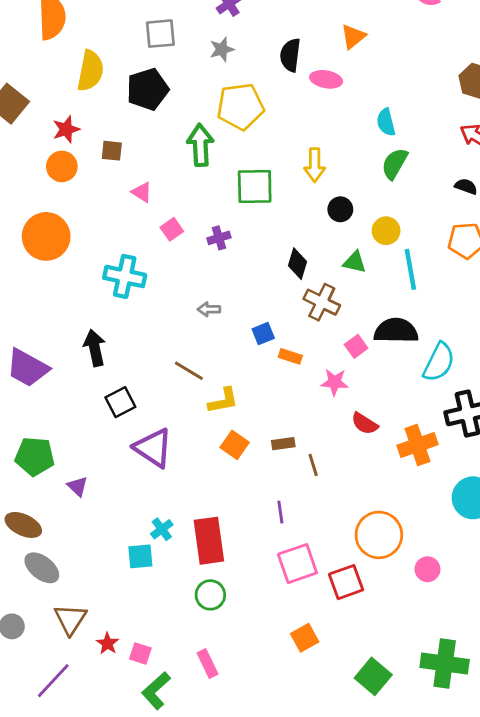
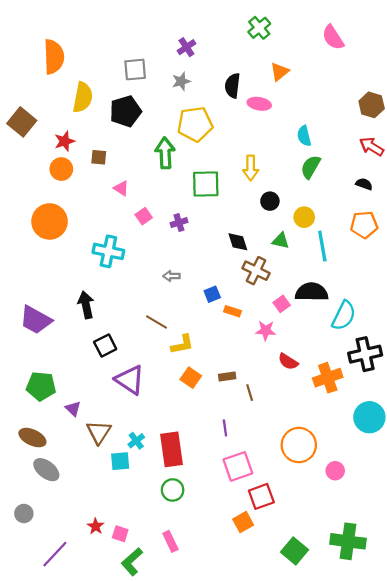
black diamond: (297, 264) -> (238, 242), turned -35
red square: (346, 582) -> (261, 496), moved
brown triangle: (70, 619) -> (99, 432), moved

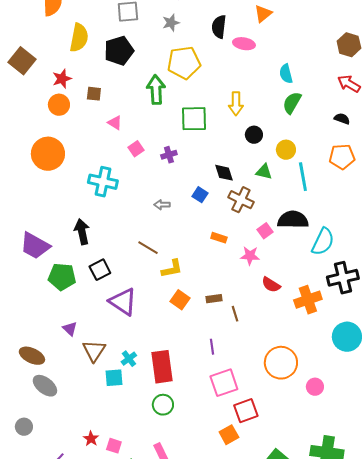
blue square: (212, 294) -> (200, 195), moved, turned -35
green pentagon: (41, 386) -> (62, 277), moved

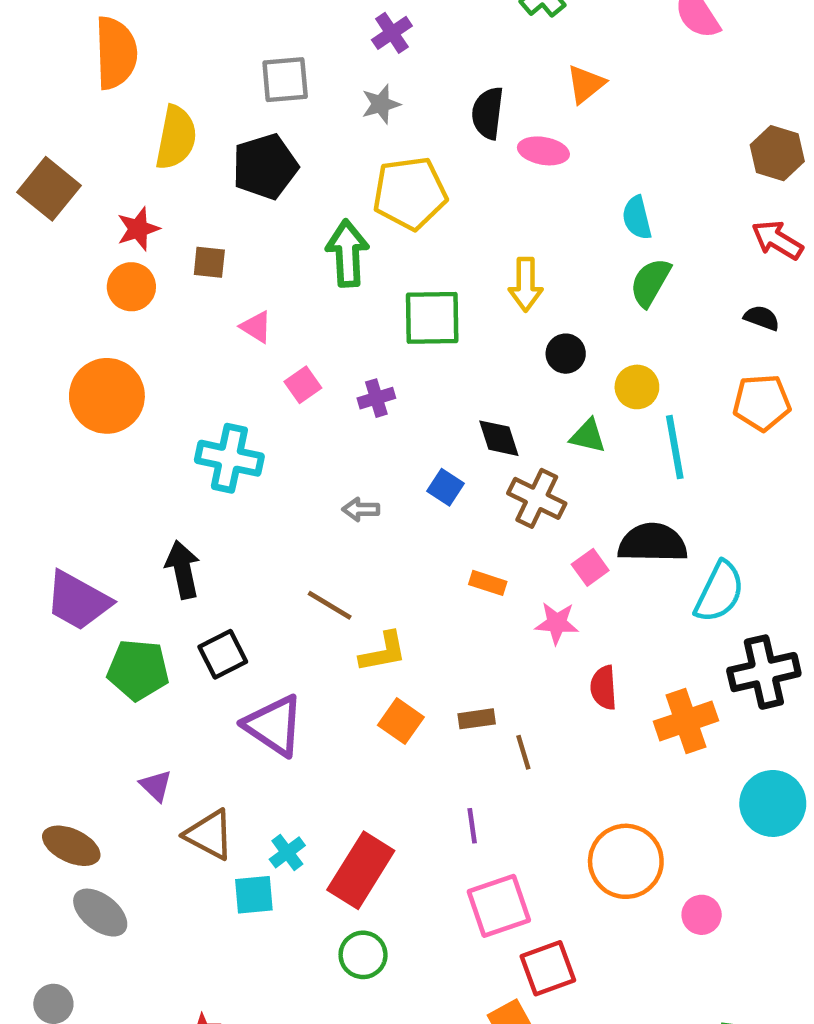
red semicircle: (271, 285) -> (604, 688), turned 54
brown triangle: (94, 351) -> (209, 835), turned -35
red rectangle: (162, 367) -> (361, 870), turned 40

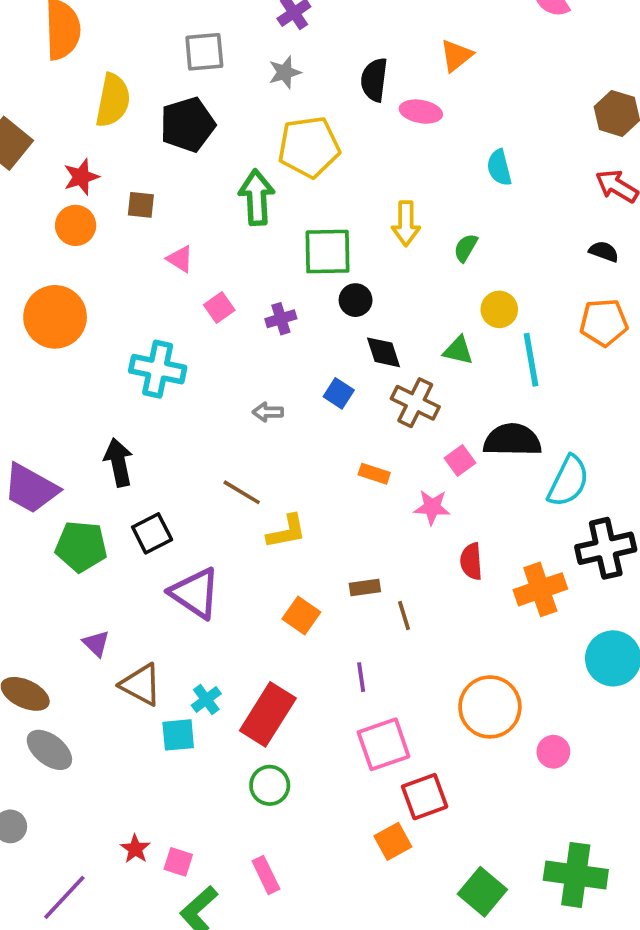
green semicircle: (650, 282) -> (466, 248), moved, size x0.7
black circle: (566, 354) -> (356, 300), moved
orange square: (401, 721) -> (301, 615), moved

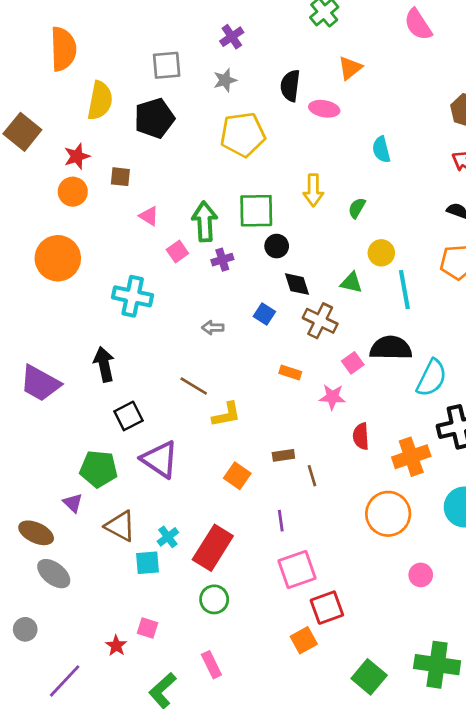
green arrow: (257, 197) -> (205, 222), moved
green pentagon: (81, 546) -> (99, 469), moved
purple triangle: (96, 643) -> (73, 503), moved
orange circle: (490, 707) -> (388, 514), moved
pink square: (178, 862) -> (148, 628), moved

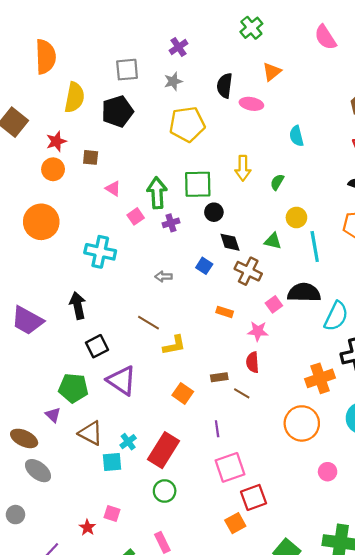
red semicircle: (361, 436) -> (252, 362), moved
brown line: (312, 476) -> (242, 393), turned -42

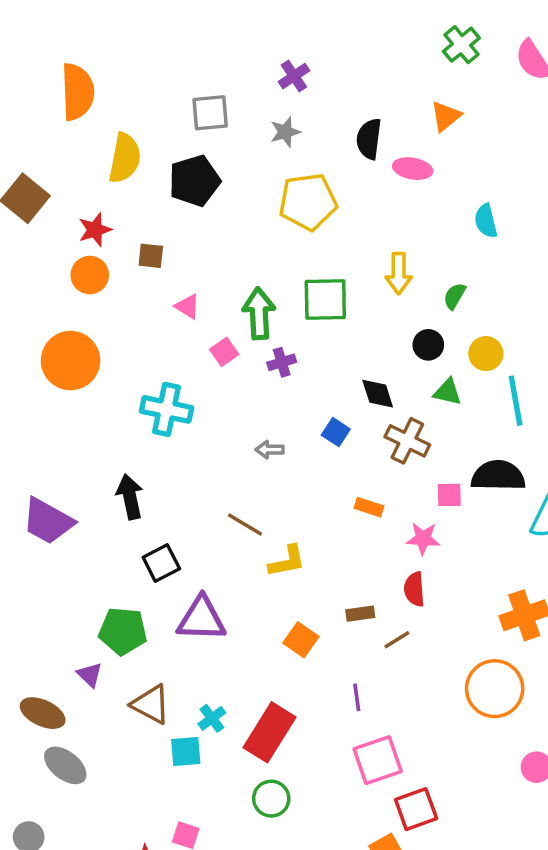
green cross: (251, 28) -> (461, 45), moved
black circle: (214, 212) -> (428, 345), moved
pink square: (274, 304) -> (449, 495), turned 35
purple triangle: (122, 381) -> (201, 619), turned -32
brown line: (242, 393) -> (397, 640), turned -63

